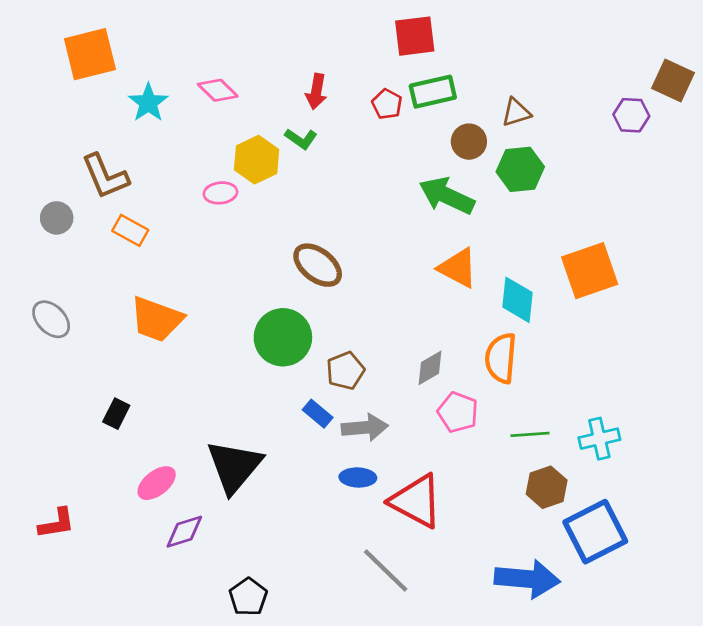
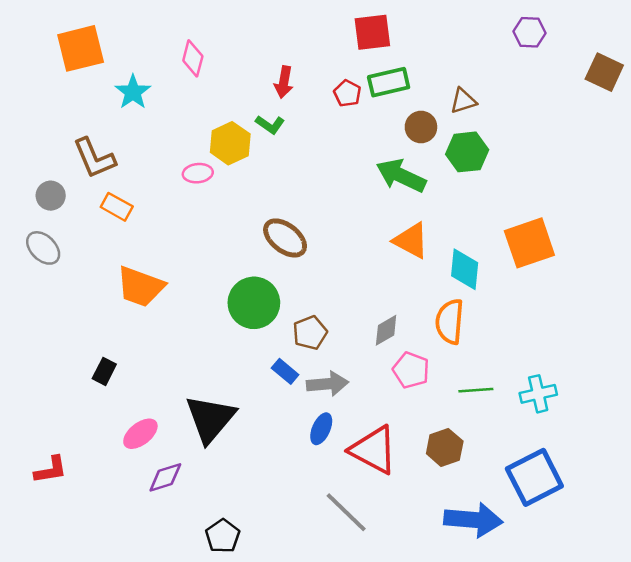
pink diamond: (218, 90) -> (193, 58), moved, turned 60
purple hexagon: (631, 115) -> (529, 32), moved
gray ellipse: (51, 319) -> (43, 248), moved
blue ellipse: (358, 477) -> (321, 429), turned -68
brown hexagon: (547, 487) -> (445, 447), moved

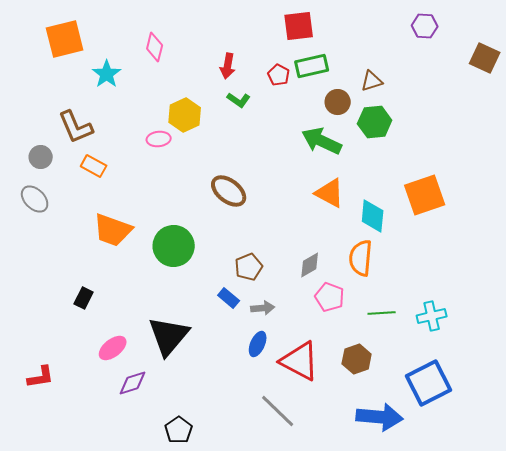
green L-shape: (270, 125) -> (239, 100), moved
green circle: (254, 303) -> (174, 246), moved
gray arrow: (327, 384) -> (263, 308), size x0.7

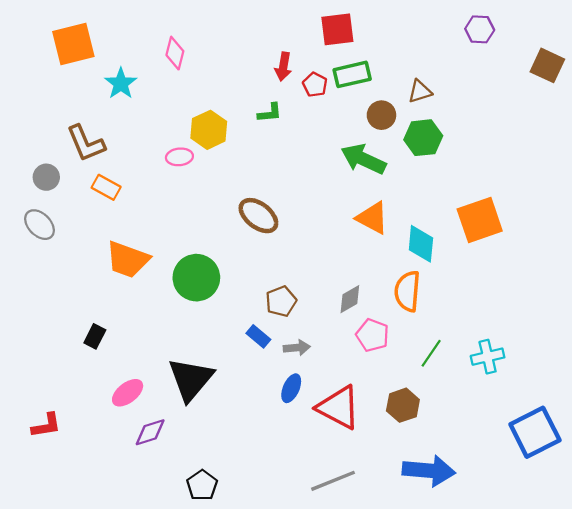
red arrow: (228, 66) -> (283, 67), moved
green L-shape: (239, 100) -> (270, 113), turned -40
green line: (382, 313) -> (431, 353), turned -52
blue square: (429, 383) -> (535, 432), moved
gray line: (278, 411) -> (333, 481), moved, turned -66

